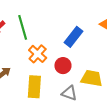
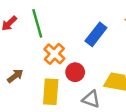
red circle: (63, 66) -> (75, 72), moved

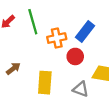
orange cross: (54, 54) -> (57, 38), moved, turned 36
red circle: (75, 72) -> (75, 56), moved

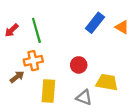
blue rectangle: (85, 31) -> (95, 23), moved
orange cross: (57, 38) -> (33, 61), moved

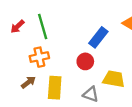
blue rectangle: (95, 23) -> (98, 37), moved
brown arrow: (17, 77) -> (28, 82), moved

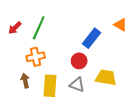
green line: (43, 26) -> (39, 28), turned 40
brown arrow: (28, 82) -> (25, 81), turned -64
gray triangle: (91, 94) -> (77, 85), moved

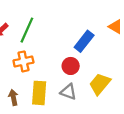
yellow trapezoid: (106, 78) -> (100, 84), turned -60
brown arrow: (25, 81) -> (13, 97), moved

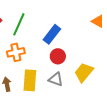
blue rectangle: (84, 41) -> (52, 34), moved

